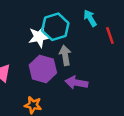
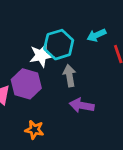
cyan arrow: (90, 18) -> (97, 35), turned -84
purple hexagon: (43, 69) -> (26, 84), moved

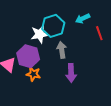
purple arrow: (82, 105) -> (71, 73), turned -102
orange star: (34, 130) -> (33, 74), moved

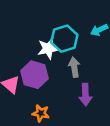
orange star: (33, 74) -> (41, 113), moved

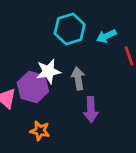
cyan hexagon: (64, 39) -> (70, 29), moved
white star: (48, 49) -> (48, 71), moved

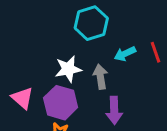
cyan arrow: (106, 36) -> (125, 54), moved
purple hexagon: (33, 87) -> (61, 103), moved

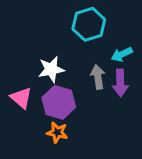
white star: (68, 69) -> (51, 69), moved
purple arrow: (114, 110) -> (120, 83), moved

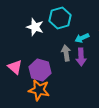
white star: (51, 69) -> (35, 27), moved, turned 30
orange star: (57, 132) -> (39, 90), size x1.5

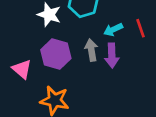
purple hexagon: (40, 70) -> (56, 54), moved

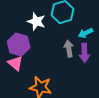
purple hexagon: (56, 54) -> (19, 44), moved

